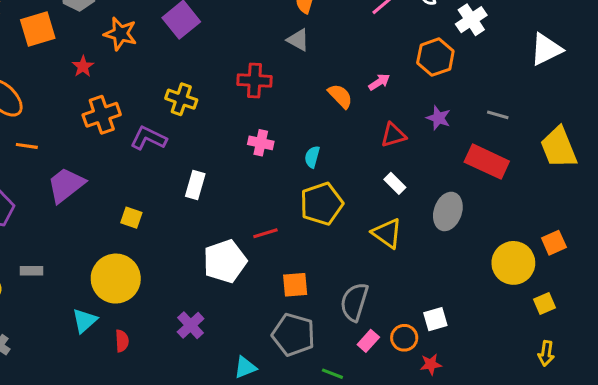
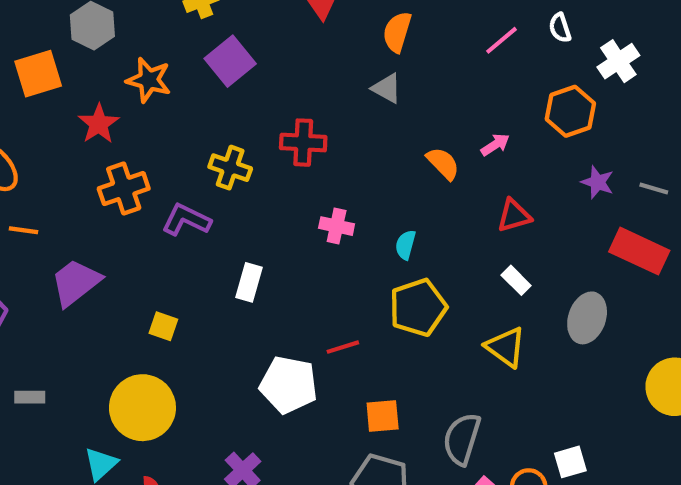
red star: (83, 66) -> (99, 124), size x1.4
red cross: (255, 80) -> (303, 143), moved
purple star: (439, 118) -> (598, 182), moved
white pentagon: (225, 261) -> (289, 385), turned 30

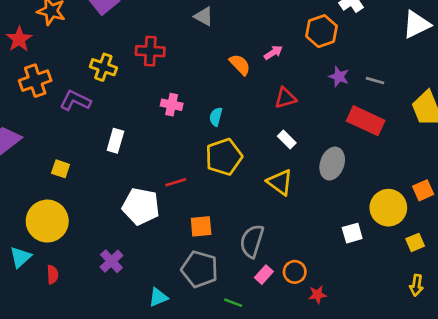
white square: (570, 462) -> (352, 233), moved

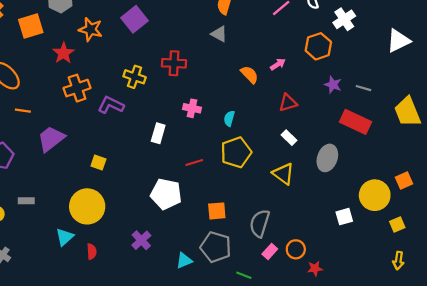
white rectangle: (115, 141) -> (158, 133), moved
red line: (176, 182) -> (194, 162), moved
cyan triangle: (158, 297) -> (184, 261), moved

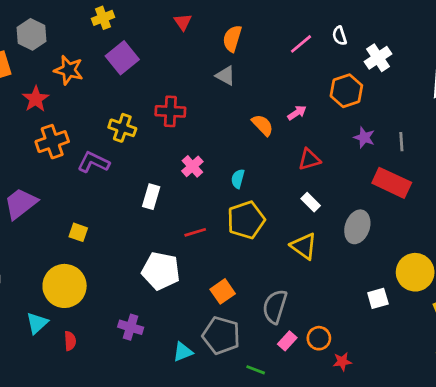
gray line: (363, 88) -> (401, 142), turned 70
pink cross: (192, 108) -> (192, 166), turned 36
orange square: (217, 211) -> (223, 291), turned -30
purple cross: (141, 240) -> (131, 327), turned -30

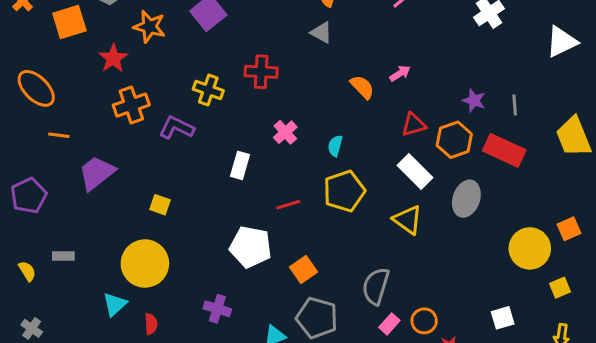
orange hexagon: (346, 91) -> (454, 140), moved
white rectangle: (311, 202) -> (415, 171), size x1.6
orange square: (223, 291) -> (303, 270), moved
white square: (378, 298) -> (503, 318), moved

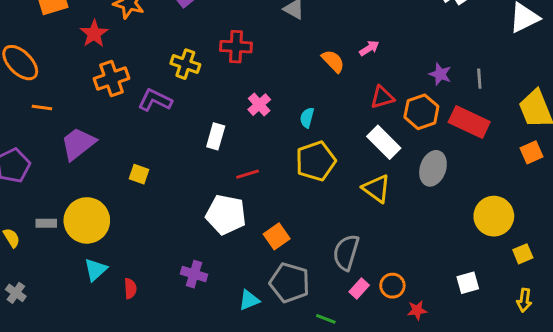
red line: (288, 205) -> (248, 174), moved
orange square: (569, 229) -> (531, 152), moved
yellow circle: (145, 264) -> (87, 220), moved

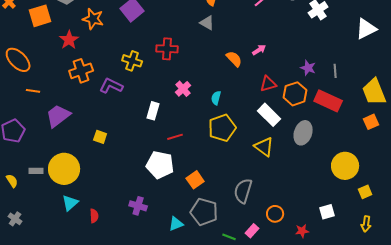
pink rectangle: (359, 289) -> (252, 231), moved
red star: (417, 310) -> (302, 231), moved

